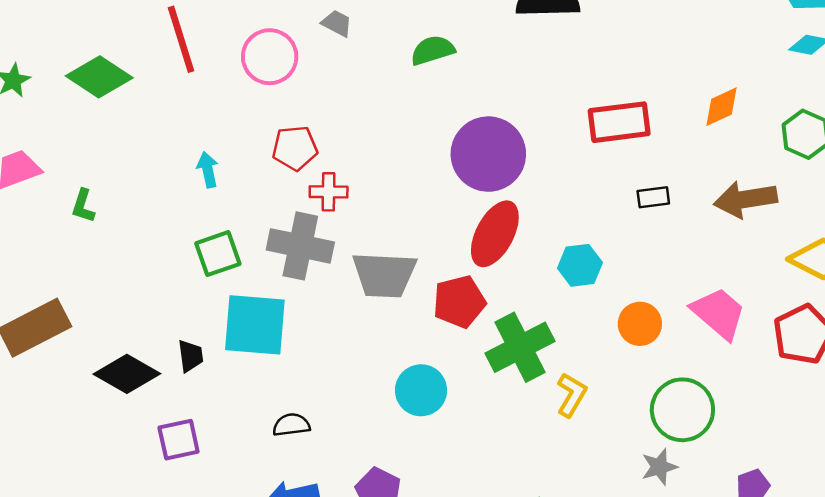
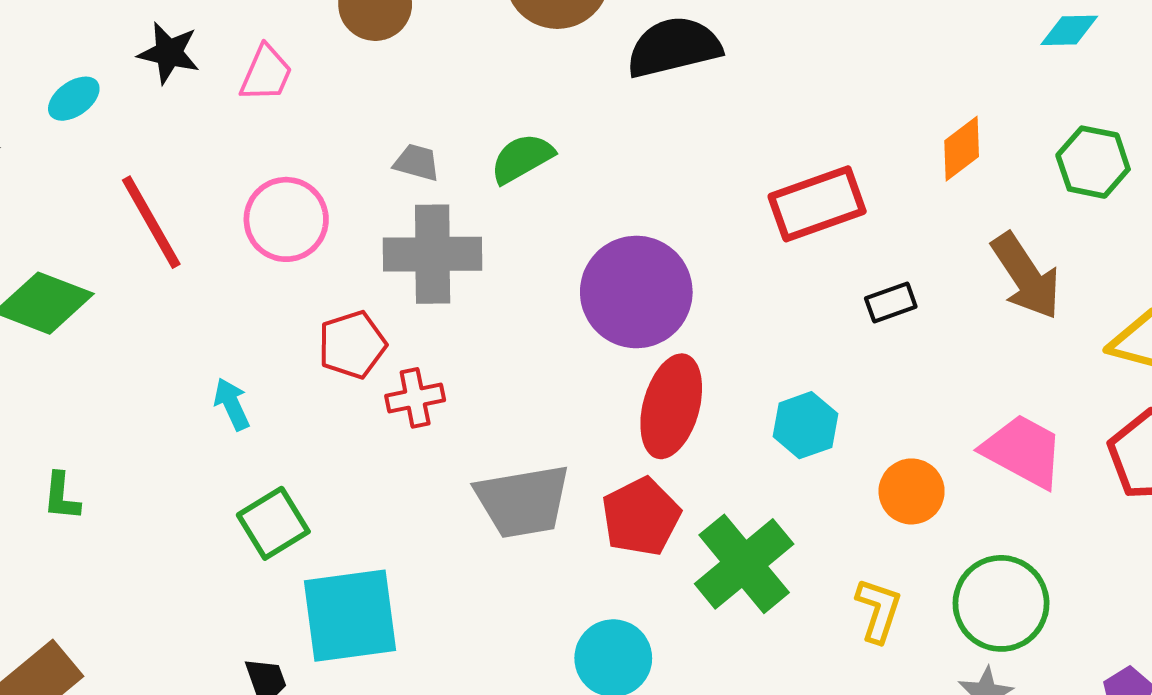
gray trapezoid: (337, 23) -> (417, 162), moved
brown arrow: (745, 199) -> (1026, 276), turned -102
gray cross: (300, 246) -> (433, 254), moved
yellow L-shape: (572, 395) -> (879, 610), moved

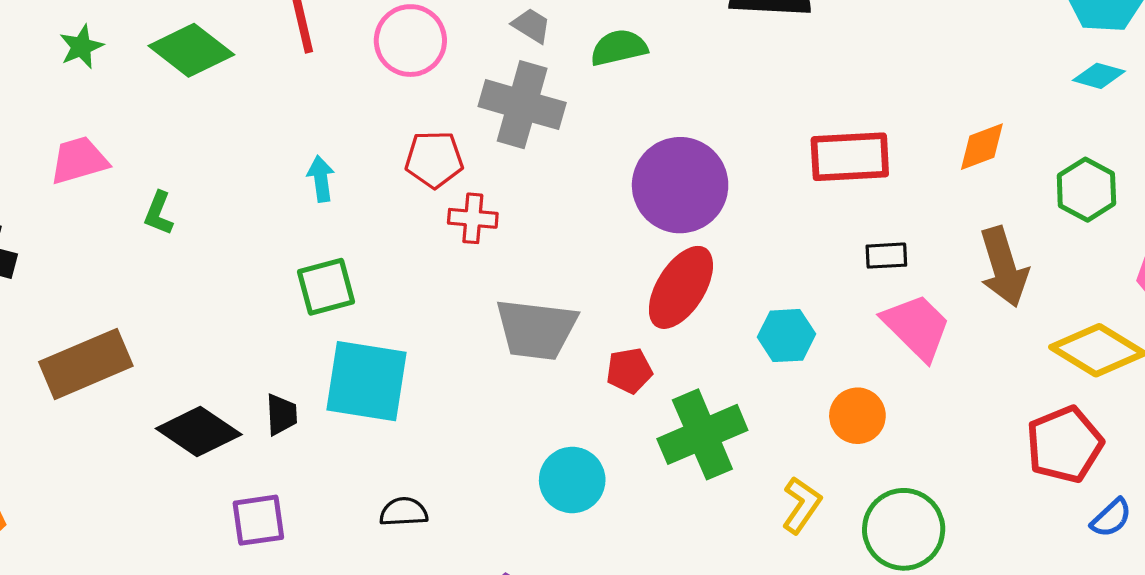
pink trapezoid: (1023, 451) -> (917, 327), moved
red pentagon: (641, 517) -> (629, 371), size x0.7

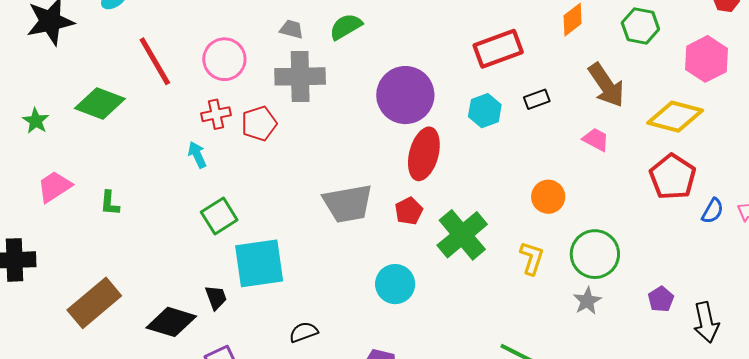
red cross: (473, 218) -> (216, 114), moved
pink trapezoid: (917, 327) -> (596, 139), moved, size x0.6
cyan hexagon: (786, 336) -> (485, 111), moved

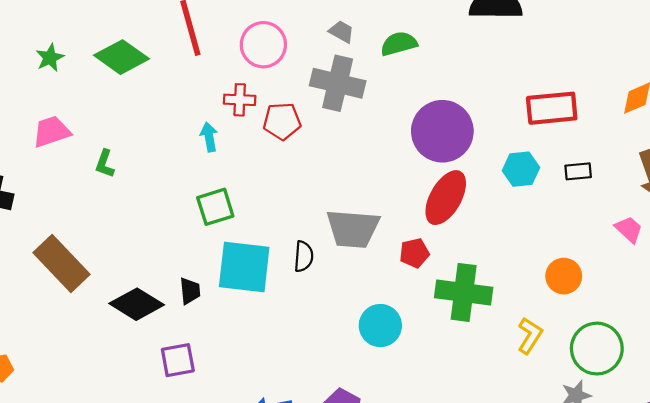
green cross: (462, 235) -> (464, 292), turned 33
brown rectangle: (94, 303) -> (62, 263), turned 72
black semicircle: (304, 332) -> (304, 256), moved, turned 100

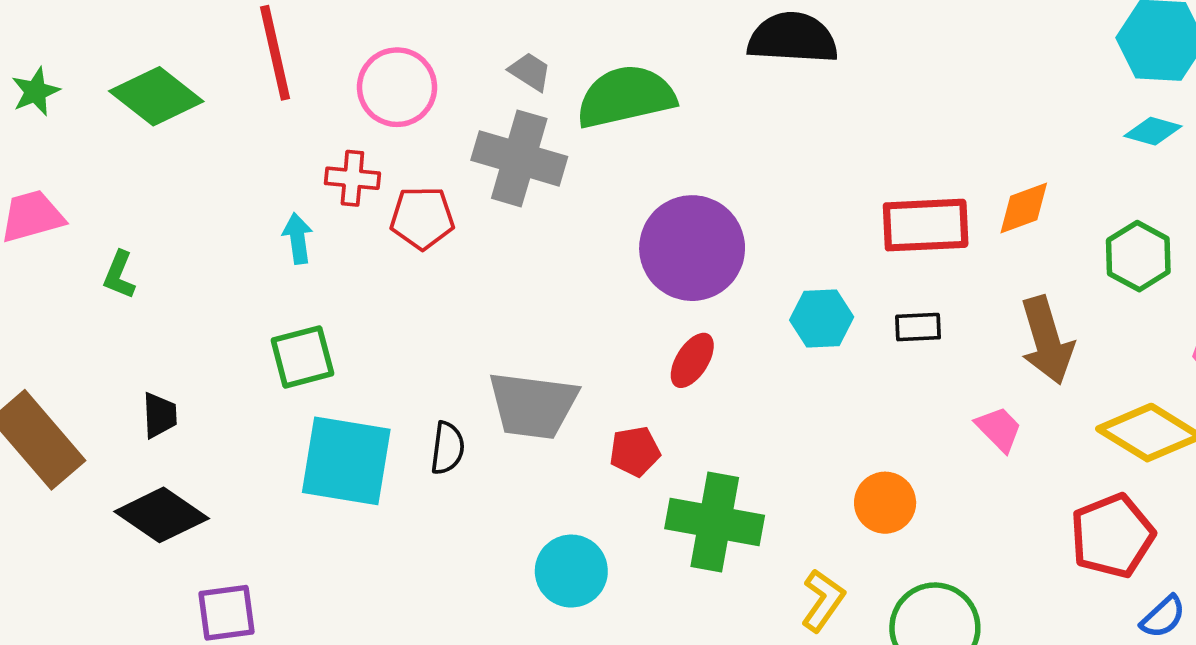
green semicircle: (399, 44) -> (626, 97), size x1.6
red rectangle: (552, 108) -> (926, 225), moved
red ellipse: (446, 198) -> (692, 360), size x0.6
black trapezoid: (190, 291) -> (160, 415), moved

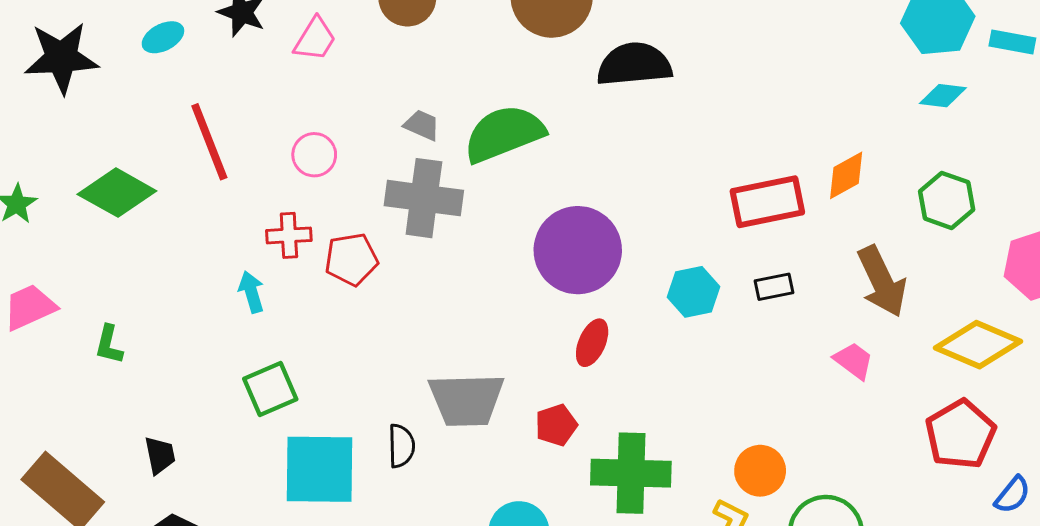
pink circle: (397, 87) -> (314, 155), size x0.7
orange circle: (885, 503) -> (760, 471), moved

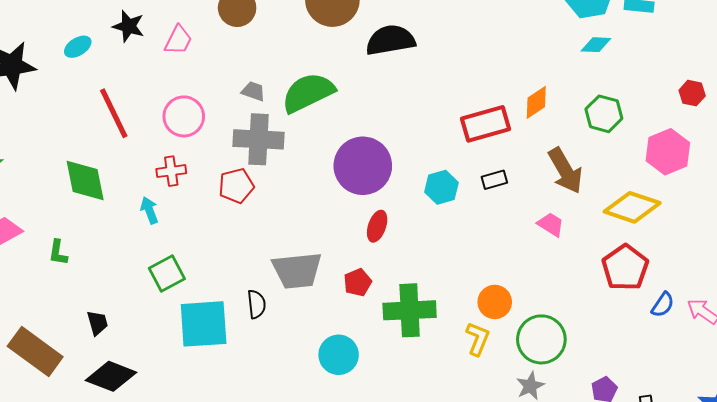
pink circle: (314, 155) -> (184, 116), size x1.4
green diamond: (117, 193) -> (85, 180), moved, turned 54
red pentagon: (351, 259) -> (236, 186), moved

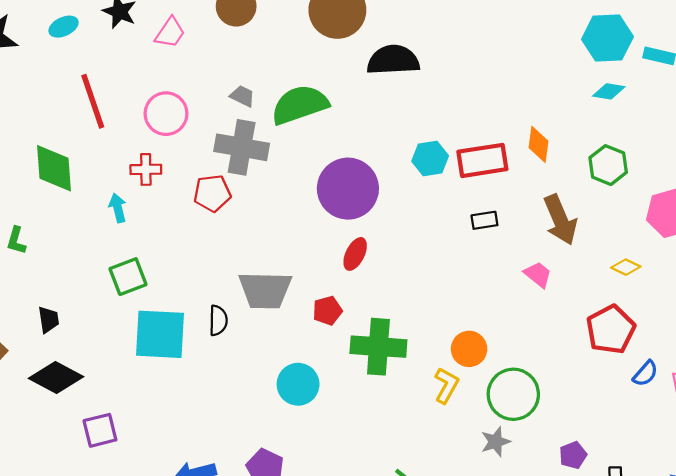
orange diamond: (536, 102) -> (538, 144), turned -56
cyan hexagon: (441, 187) -> (430, 159), moved
yellow diamond: (632, 207) -> (626, 267), size x0.5

